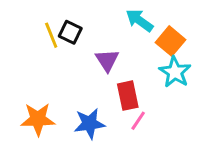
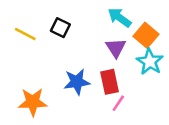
yellow line: (51, 35) -> (25, 34), moved, turned -40
purple triangle: (107, 60) -> (116, 48), moved
blue star: (89, 124) -> (77, 82), moved

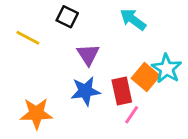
black square: (60, 28) -> (67, 17), moved
orange square: (146, 35) -> (146, 77), moved
purple triangle: (116, 48) -> (88, 55), moved

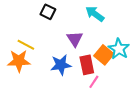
yellow line: (28, 38) -> (26, 45), moved
purple triangle: (88, 55) -> (75, 39), moved
orange star: (36, 113) -> (19, 61), moved

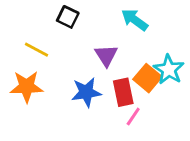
yellow line: (26, 45) -> (36, 50), moved

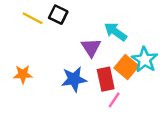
cyan arrow: (135, 20) -> (115, 32), moved
yellow line: (36, 50) -> (33, 18), moved
orange star: (27, 87) -> (23, 74), size x0.7

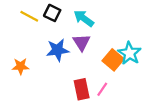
cyan arrow: (115, 32) -> (84, 18), moved
blue star: (74, 79) -> (58, 50), moved
red rectangle: (106, 79) -> (82, 89), moved

